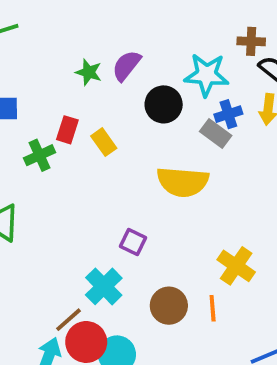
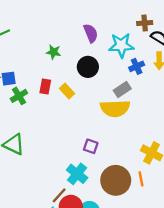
purple semicircle: (126, 66) -> (91, 33), moved, turned 126
black circle: (164, 104) -> (88, 67), moved
gray rectangle: (216, 133) -> (122, 90), moved, turned -63
green cross: (40, 155) -> (19, 96), moved
brown circle: (169, 306) -> (116, 180), size x1.4

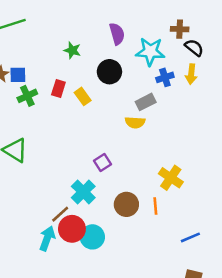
yellow semicircle: (115, 108) -> (135, 122), size x0.6
purple square: (91, 146) -> (102, 162), turned 32
brown circle: (116, 180) -> (126, 204), size x0.7

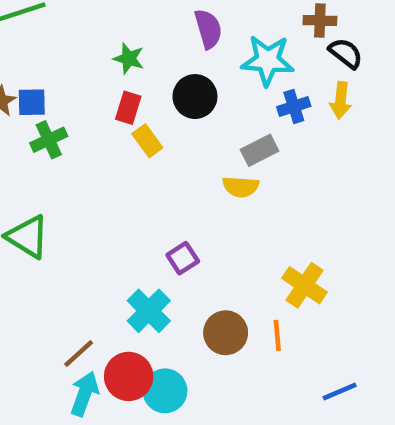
red rectangle: (58, 89) -> (128, 108), moved
brown line: (60, 214) -> (79, 354), moved

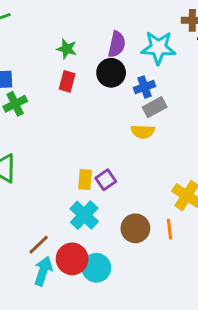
purple semicircle: (208, 29) -> (117, 44), moved, turned 30
blue cross: (294, 106) -> (145, 87), moved
yellow rectangle: (147, 141) -> (85, 180), moved, turned 42

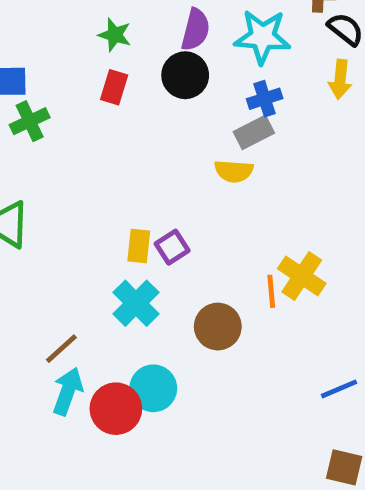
blue cross: (145, 87) -> (265, 99), moved
orange line: (170, 229) -> (271, 291), moved
red circle: (72, 259) -> (116, 409), moved

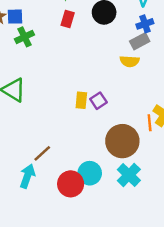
cyan cross: (136, 303) -> (129, 175), moved
brown circle: (218, 327) -> (122, 141), size x1.4
cyan arrow: (68, 391) -> (27, 176), moved

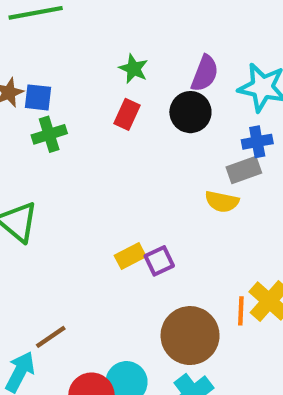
yellow rectangle: (81, 100) -> (130, 256), turned 49

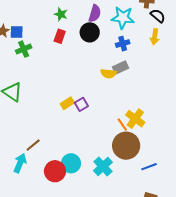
gray rectangle: (244, 170) -> (121, 68), moved
orange line: (241, 311) -> (122, 125), turned -32
brown circle: (190, 336) -> (126, 146), moved

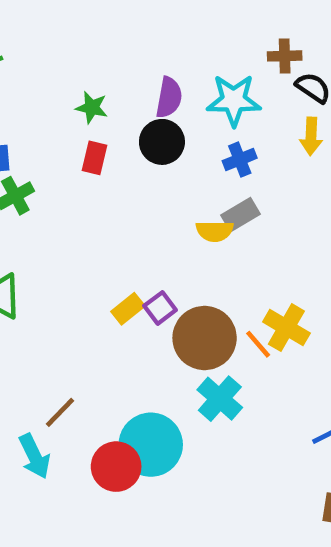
brown circle: (126, 146) -> (205, 338), moved
cyan arrow: (20, 163) -> (34, 456), turned 138
cyan circle: (71, 163) -> (151, 445), size x1.4
cyan cross: (103, 166) -> (220, 399), moved

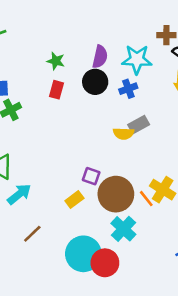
blue cross: (240, 159) -> (128, 89), moved
purple square: (160, 308) -> (91, 176), turned -36
yellow rectangle: (128, 309) -> (74, 200), moved
cyan arrow: (34, 456) -> (19, 194), moved, turned -105
red circle: (116, 467) -> (105, 263), moved

